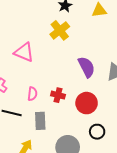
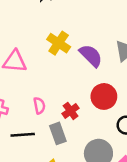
yellow cross: (60, 30) -> (59, 43), moved
red cross: (58, 95) -> (71, 111), moved, turned -32

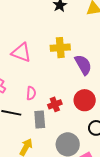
yellow cross: (59, 43) -> (60, 48), turned 36

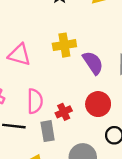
pink semicircle: (31, 93) -> (35, 101), size x1.5

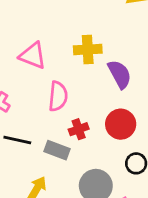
pink semicircle: (35, 101) -> (58, 96), moved
gray rectangle: (48, 131) -> (57, 150), turned -66

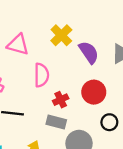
yellow cross: (88, 50) -> (61, 35), turned -35
gray rectangle: (57, 150) -> (56, 122), moved

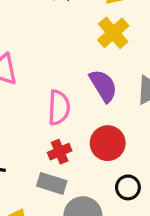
yellow cross: (61, 35) -> (113, 33), moved
pink semicircle: (41, 75) -> (59, 108), moved

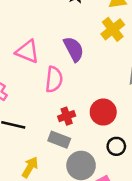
purple semicircle: (103, 86) -> (74, 49), moved
pink semicircle: (59, 108) -> (54, 79), moved

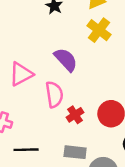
pink triangle: (27, 52) -> (21, 74), turned -35
red cross: (67, 116) -> (75, 115), moved

